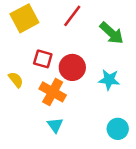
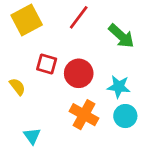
orange cross: (53, 92) -> (84, 115), moved
cyan triangle: (55, 125) -> (32, 136), moved
cyan circle: (118, 129) -> (125, 116), moved

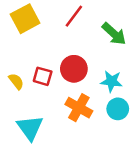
red square: (47, 64) -> (43, 76), moved
cyan triangle: (32, 136) -> (30, 128), size x1.6

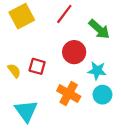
red circle: (74, 69) -> (74, 52), moved

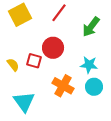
green arrow: (99, 29) -> (91, 27), turned 85
red circle: (74, 52) -> (53, 48), moved

